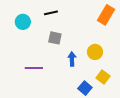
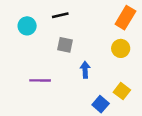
yellow circle: (95, 52) -> (121, 48), moved

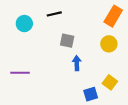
gray square: (65, 45) -> (67, 41), moved
purple line: (40, 80) -> (20, 73), moved
blue square: (101, 104) -> (91, 94), turned 32

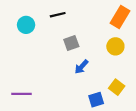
gray square: (67, 41) -> (71, 43), turned -32
blue arrow: (77, 63) -> (81, 67), turned -136
purple line: (20, 73) -> (22, 94), moved

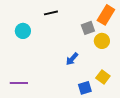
cyan circle: (26, 25) -> (23, 31), moved
gray square: (71, 43) -> (88, 28), moved

